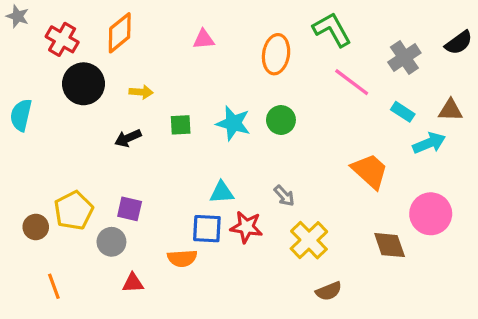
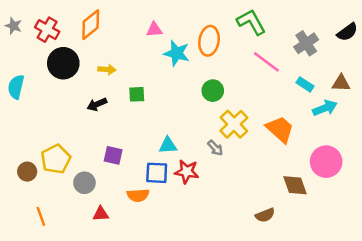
gray star: (18, 16) -> (13, 26), moved
cyan star: (233, 123) -> (177, 53), moved
purple square: (130, 209) -> (113, 155), moved
yellow cross: (309, 240) -> (234, 124), moved
brown semicircle: (329, 291) -> (265, 215), moved

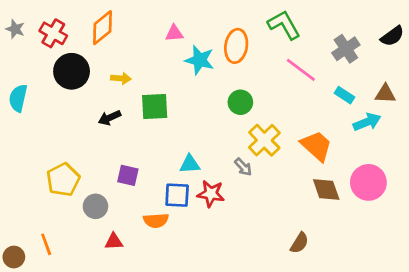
green square: (137, 94) -> (155, 106), size x1.5
brown circle: (27, 172) -> (14, 257), moved
brown diamond: (295, 185) -> (326, 189), moved
brown semicircle: (265, 215) -> (299, 243), turned -36

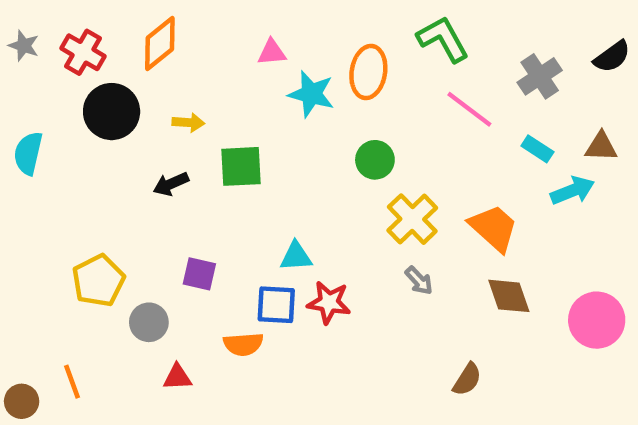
gray arrow: (243, 167) -> (419, 281), moved
pink circle: (368, 182) -> (597, 320), moved

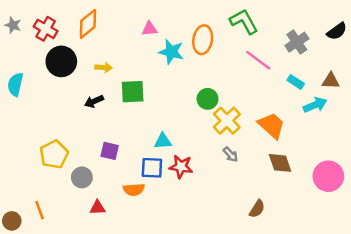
green circle: (375, 160) -> (208, 99), moved

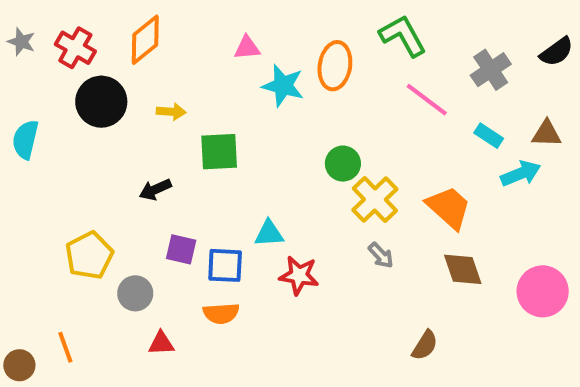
black arrow: (94, 101) -> (155, 190), moved
blue square: (152, 168) -> (225, 265), moved

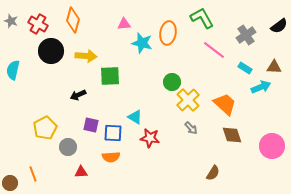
orange diamond: (145, 40) -> (73, 20), turned -35
yellow arrow: (171, 112) -> (86, 56), size x1.5
cyan triangle: (269, 233) -> (135, 117), turned 35

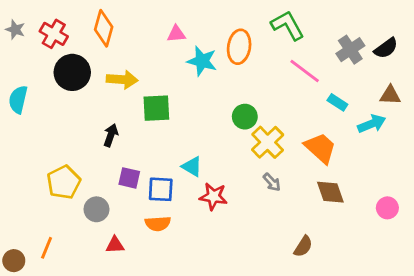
black semicircle: (279, 26) -> (386, 48), moved
cyan rectangle: (245, 68) -> (337, 102), moved
black arrow: (78, 95) -> (111, 135), turned 133
pink circle: (272, 146) -> (387, 208), size x0.6
orange line: (33, 174) -> (47, 248), turned 42

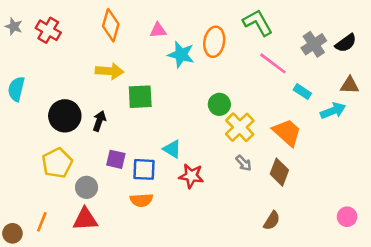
orange diamond: (104, 28) -> (111, 25), moved
black circle: (72, 72) -> (65, 116), moved
brown diamond: (330, 192) -> (279, 172), moved, turned 40
pink circle: (387, 208) -> (347, 217), moved
red triangle: (115, 245) -> (85, 219), moved, size x1.5

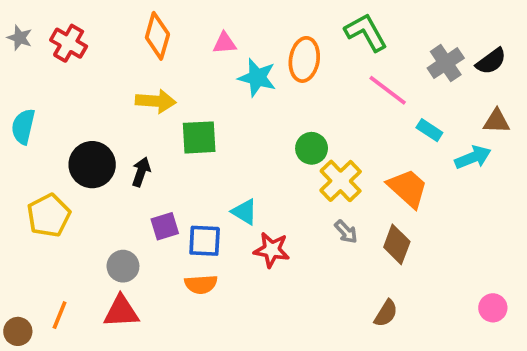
purple square: (116, 159) -> (165, 226), turned -30
yellow pentagon: (57, 163) -> (49, 215), moved

